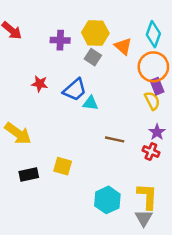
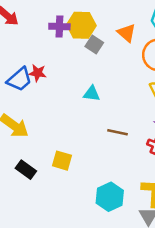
yellow hexagon: (95, 33) -> (81, 25), moved
blue trapezoid: (75, 90) -> (19, 79), moved
black rectangle: (29, 175) -> (26, 170), turned 48

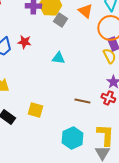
red star: (38, 73) -> (24, 42), moved
brown line: (118, 132) -> (82, 101), moved

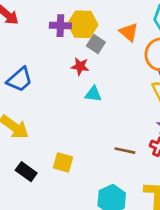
red star: (24, 42) -> (80, 66), moved

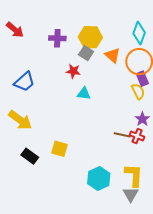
yellow hexagon: (83, 24) -> (90, 37), moved
orange triangle: (129, 32) -> (113, 55), moved
brown line: (125, 151) -> (122, 135), moved

